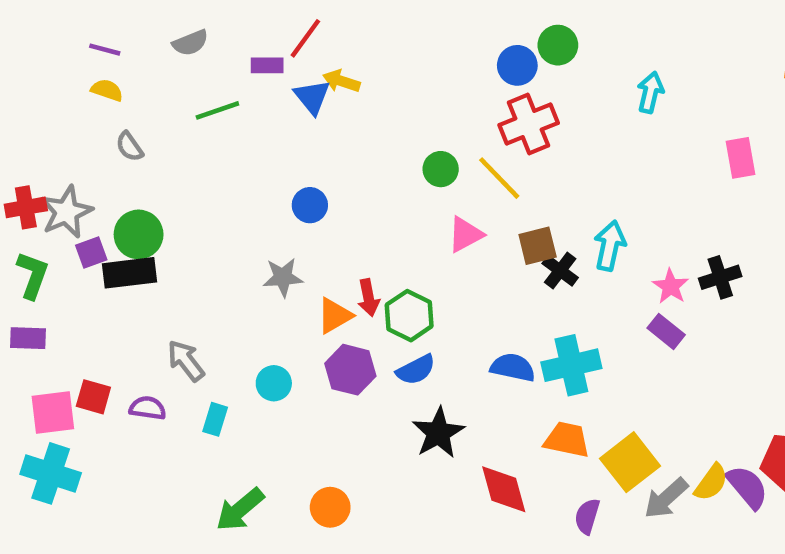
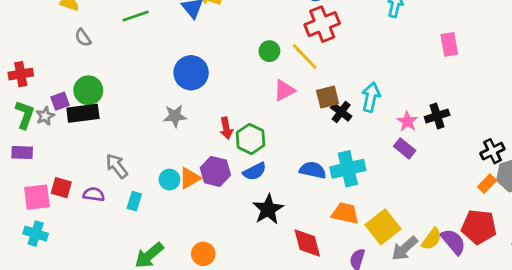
blue circle: (310, 205) -> (191, 73), size x1.6
gray star: (66, 212) -> (45, 116), moved, size x0.6
orange triangle: (335, 316) -> (190, 178), moved
cyan cross: (51, 473) -> (36, 234), size x0.7

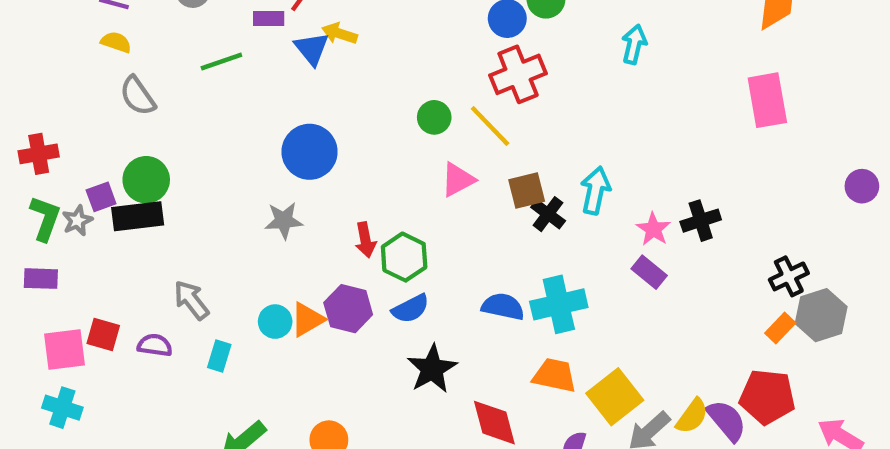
gray semicircle: (83, 38) -> (138, 96), size x1.4
pink rectangle: (449, 44) -> (767, 100), moved, size x1.4

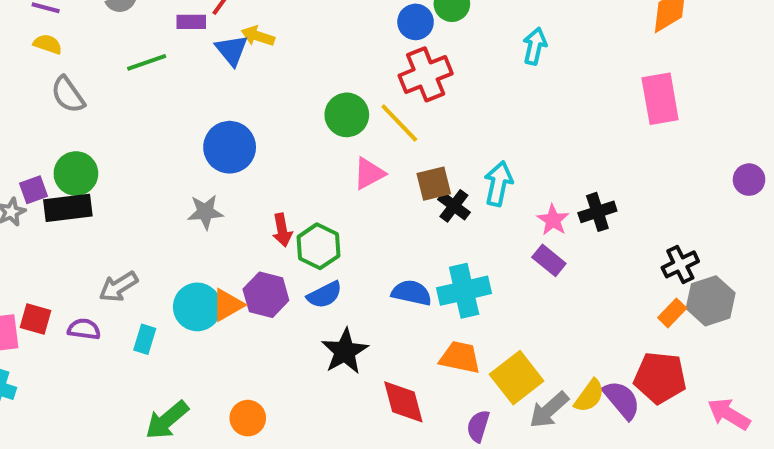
green circle: (434, 117) -> (347, 115), size x1.4
gray arrow: (191, 300) -> (118, 287), turned -84
cyan circle: (275, 322) -> (197, 307), size x1.5

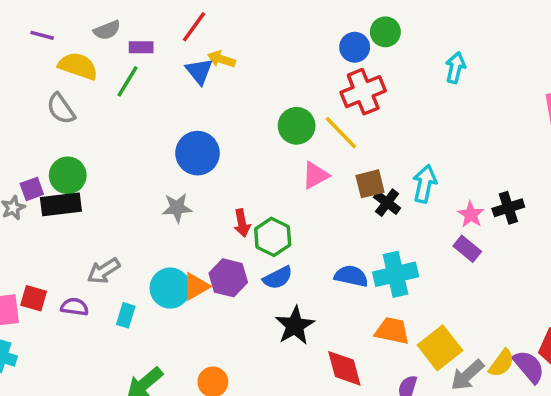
purple rectangle: (191, 22) -> (141, 47), moved
yellow semicircle: (48, 44) -> (78, 66), moved, size x1.6
green line: (147, 62) -> (127, 81), turned -40

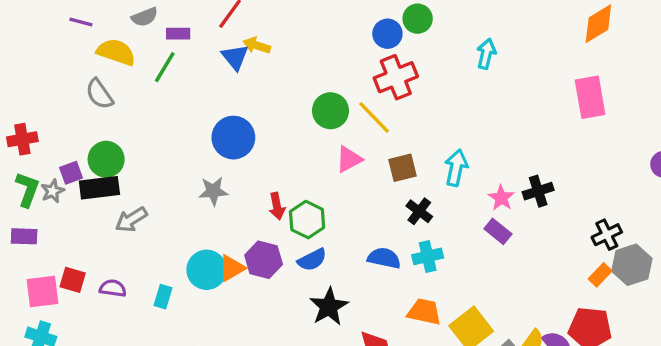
black cross: (387, 203) -> (419, 211), moved
gray arrow: (104, 271) -> (131, 220), moved
cyan cross: (396, 274) -> (428, 256), size x0.7

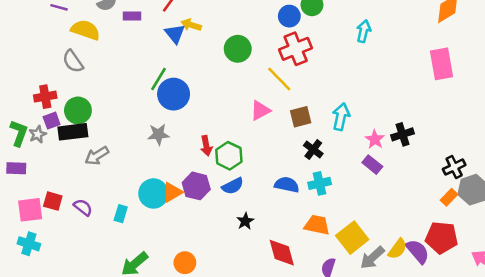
green line: (165, 67) -> (158, 79), moved
green circle: (330, 111) -> (238, 49), moved
red cross: (22, 139) -> (45, 97), moved
purple semicircle: (113, 288) -> (83, 207), turned 30
black star: (329, 307) -> (245, 221), size x0.6

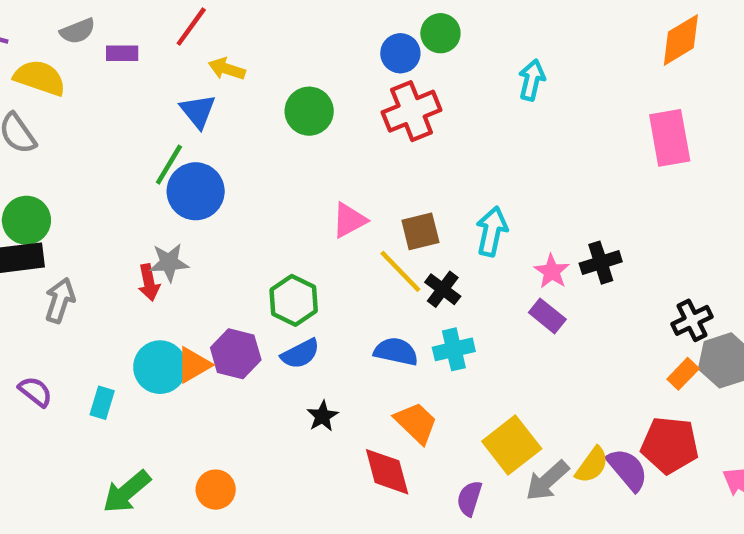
blue triangle: (175, 34) -> (198, 111), moved
yellow line: (279, 79) -> (400, 271), moved
red arrow: (206, 146) -> (149, 283), moved
gray arrow: (97, 156) -> (60, 300), turned 140
orange trapezoid: (317, 225) -> (416, 423), moved, turned 32

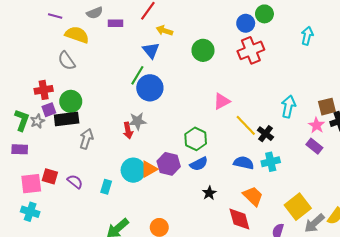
brown square: (420, 231) -> (327, 107), moved

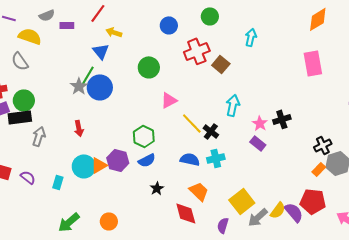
blue circle: (246, 23) -> (169, 25), moved
green circle: (203, 50) -> (149, 67), moved
brown square: (327, 107) -> (221, 64), moved, turned -36
gray star: (137, 121) -> (79, 86), moved, turned -30

